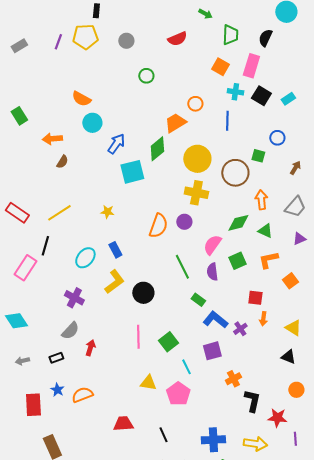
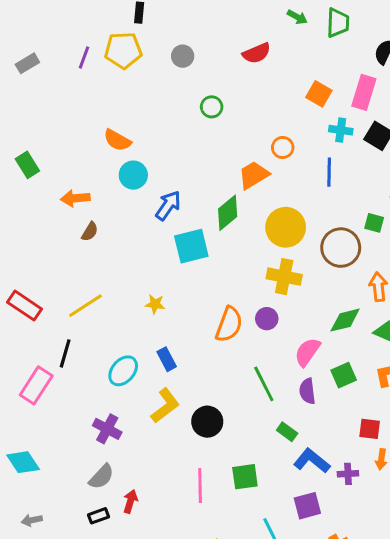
green trapezoid: (230, 35) -> (338, 23), moved
purple cross: (240, 329) -> (348, 474), turned 32
green square: (168, 342) -> (245, 477), moved, turned 30
black rectangle: (56, 358) -> (98, 516), moved

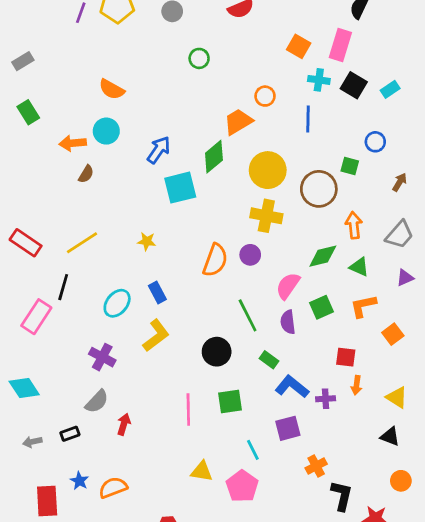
gray rectangle: (27, 63) -> (23, 61), moved
cyan circle: (133, 175) -> (106, 131), moved
black circle: (207, 422) -> (217, 352), moved
black rectangle: (98, 516) -> (70, 434), moved

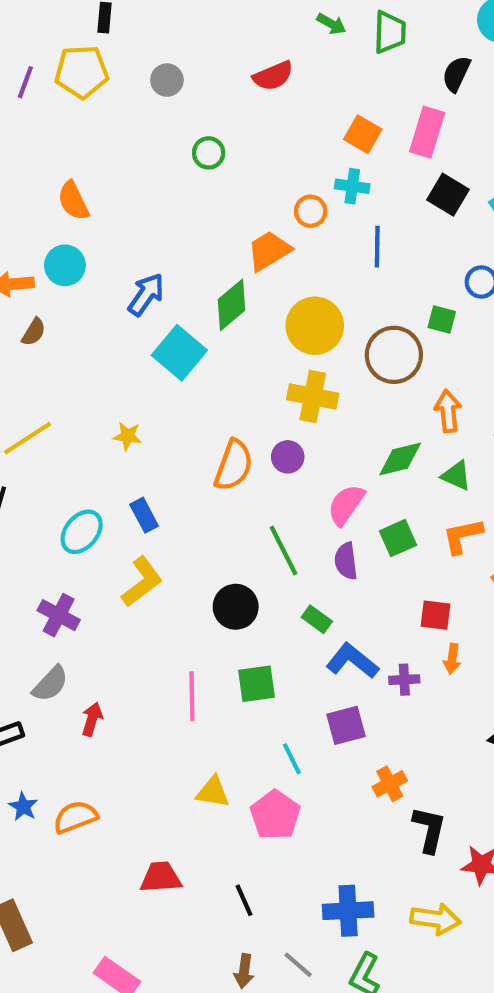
cyan cross: (319, 80) -> (352, 186), moved
orange semicircle: (112, 89) -> (73, 201), turned 35
cyan square: (180, 188) -> (179, 353), turned -36

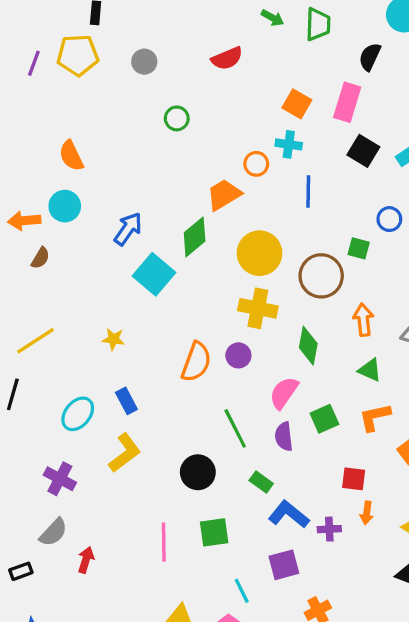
green diamond: (400, 459) -> (308, 346), moved, turned -66

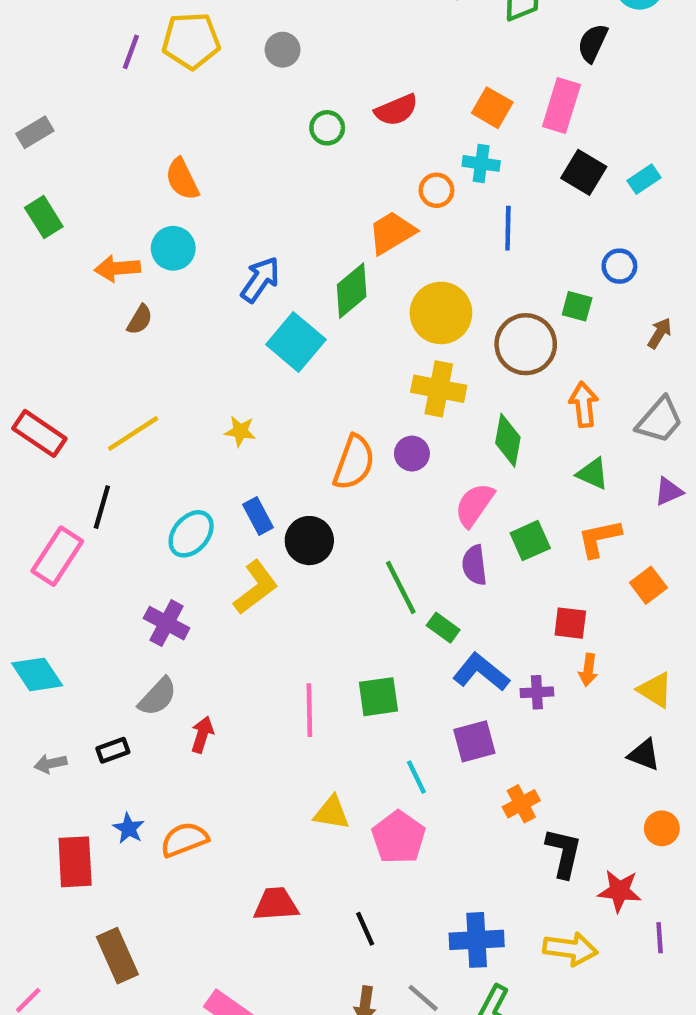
red semicircle: (227, 58) -> (396, 110), moved
green line: (235, 428) -> (401, 587), moved
black circle: (198, 472) -> (309, 541), moved

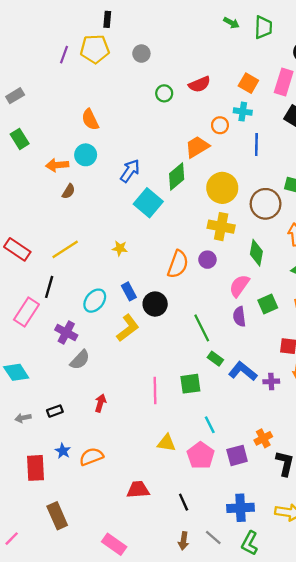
purple cross: (167, 623) -> (66, 332), moved
green rectangle: (443, 628) -> (215, 359), moved
gray semicircle: (158, 697) -> (80, 360), moved
purple square: (474, 741) -> (237, 455), moved

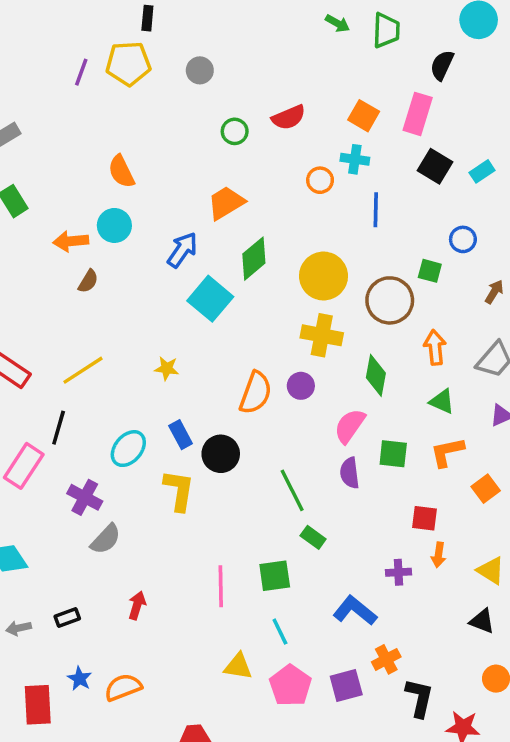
orange trapezoid: (197, 147) -> (226, 203), moved
green square: (268, 304) -> (393, 454), turned 30
yellow L-shape: (128, 328) -> (179, 490), turned -44
blue L-shape: (243, 371) -> (355, 611), moved
cyan line: (210, 425) -> (280, 632), moved

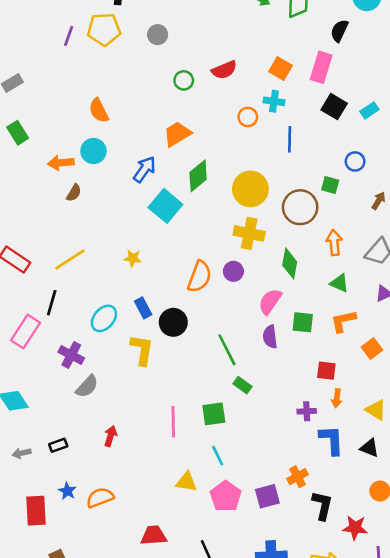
blue L-shape: (355, 611) -> (332, 440), moved, turned 48

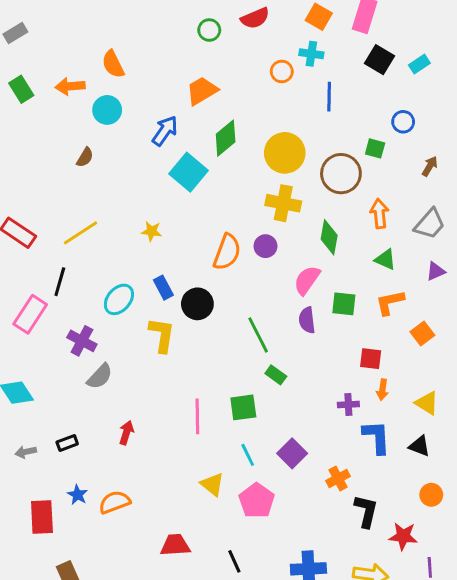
orange arrow: (61, 163) -> (70, 86), moved
yellow triangle: (186, 482) -> (212, 484), turned 30
purple square: (267, 496) -> (292, 453), moved, turned -30

